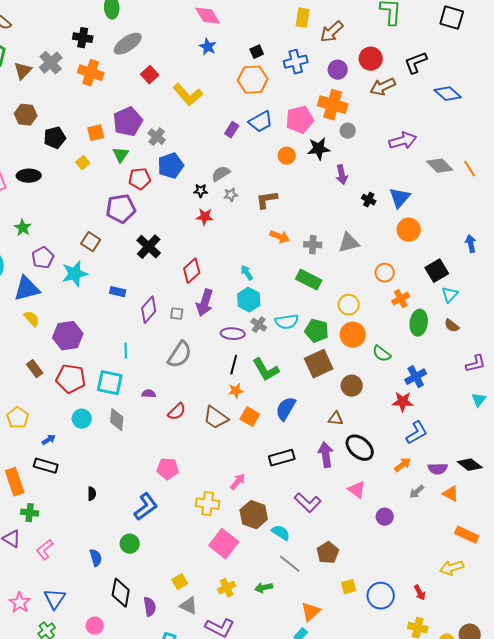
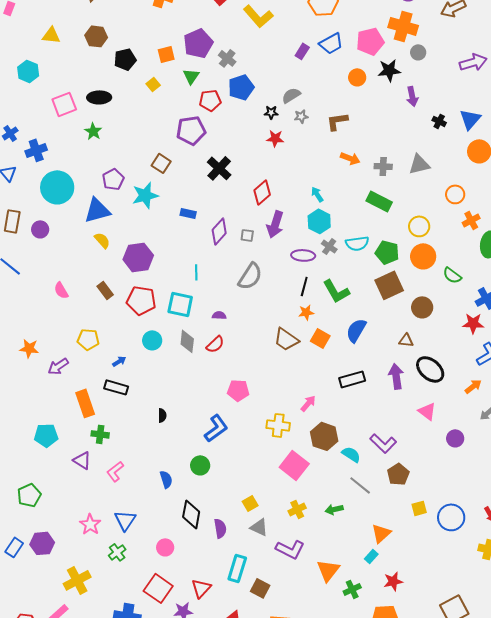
green star: (23, 228) -> (93, 131), moved
red semicircle: (177, 412) -> (215, 344), moved
yellow pentagon: (18, 418) -> (88, 339), turned -30
purple L-shape: (308, 503) -> (383, 443), moved

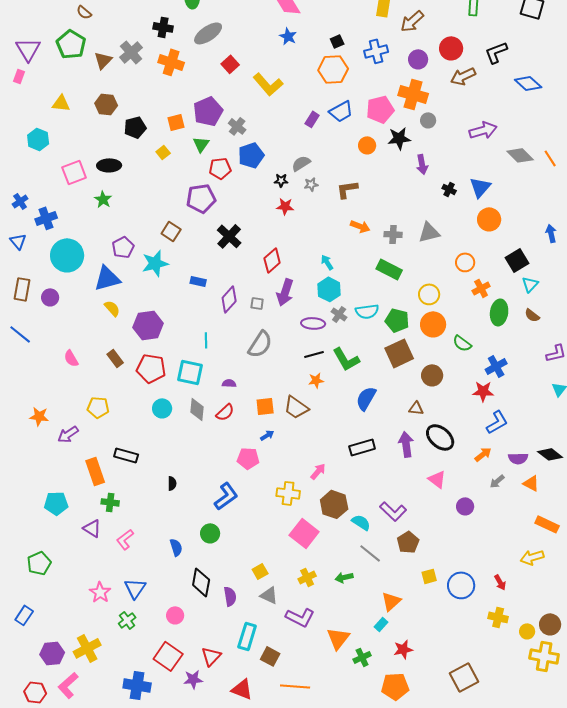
black line: (304, 286) -> (314, 354), turned 60
orange square: (320, 338) -> (265, 406), moved, turned -36
blue arrow: (119, 361) -> (267, 435), moved
purple hexagon: (42, 543) -> (52, 653), moved

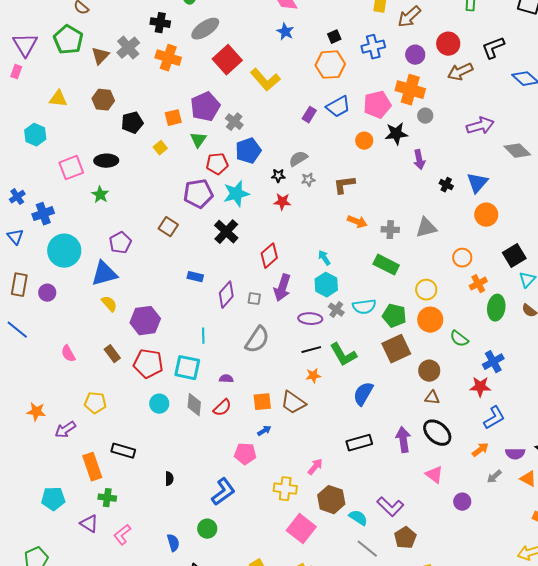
red square: (230, 64) -> (227, 60), size x1.6
cyan star: (155, 263) -> (236, 194), moved
brown triangle: (416, 408) -> (432, 398), moved

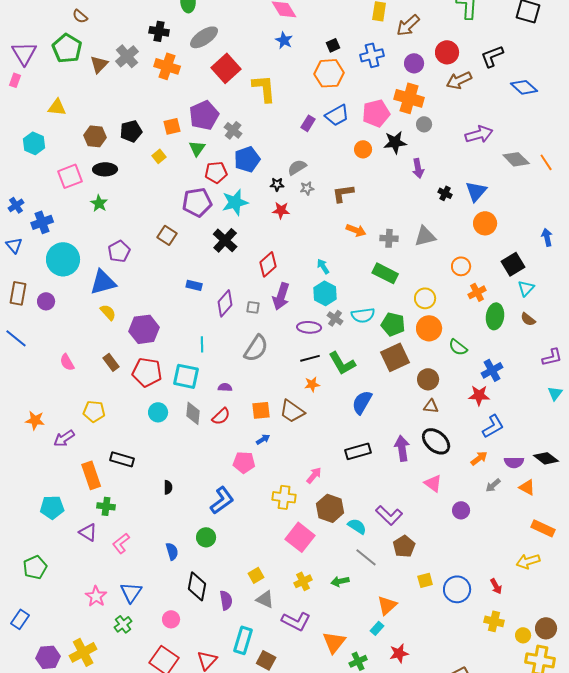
yellow L-shape: (265, 80) -> (264, 88), turned -144
brown hexagon: (103, 100) -> (95, 136), moved

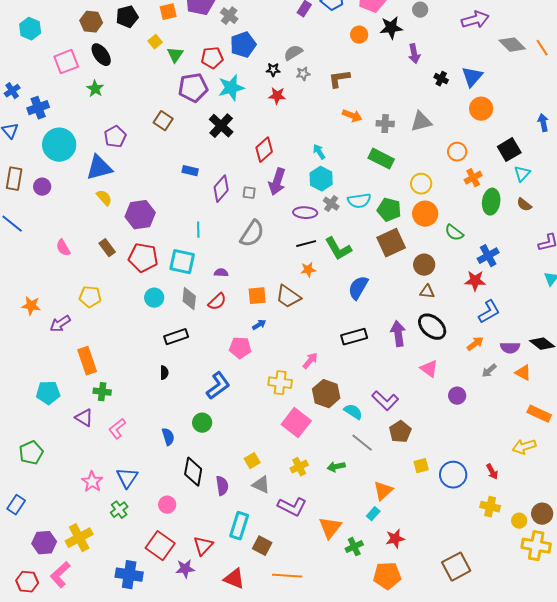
green triangle: (197, 148) -> (175, 55), moved
black ellipse: (105, 169) -> (101, 55), turned 55
black rectangle: (122, 459) -> (176, 337), moved, turned -35

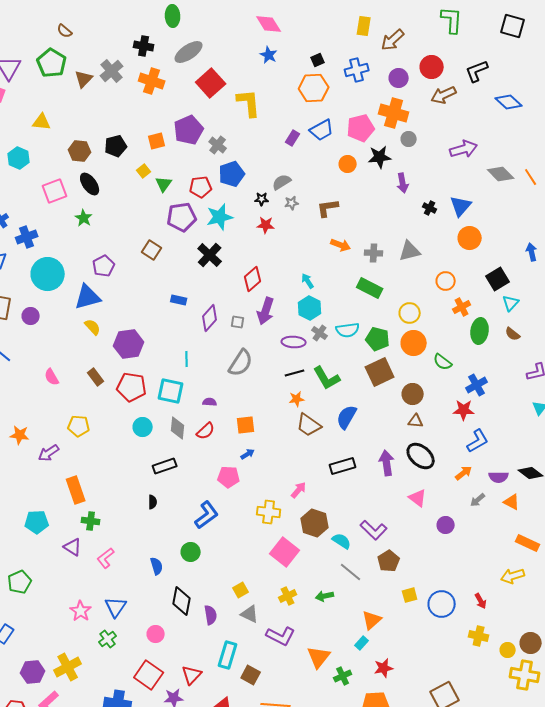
brown trapezoid: (288, 297) -> (309, 425), moved

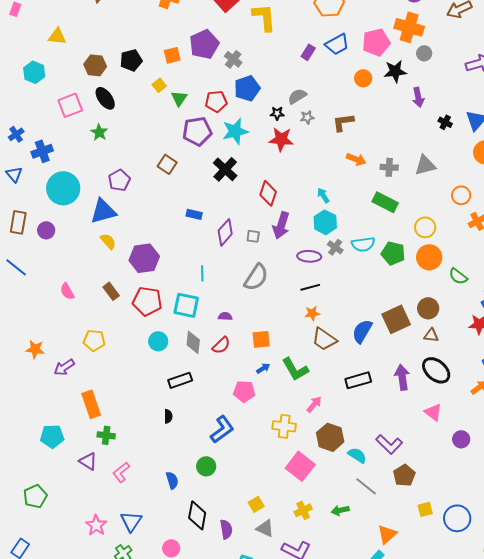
red star: (266, 225) -> (281, 139), size x1.4
red diamond: (253, 279) -> (268, 193), turned -30
brown square: (380, 372) -> (396, 319), moved
green L-shape: (327, 378) -> (295, 369), moved

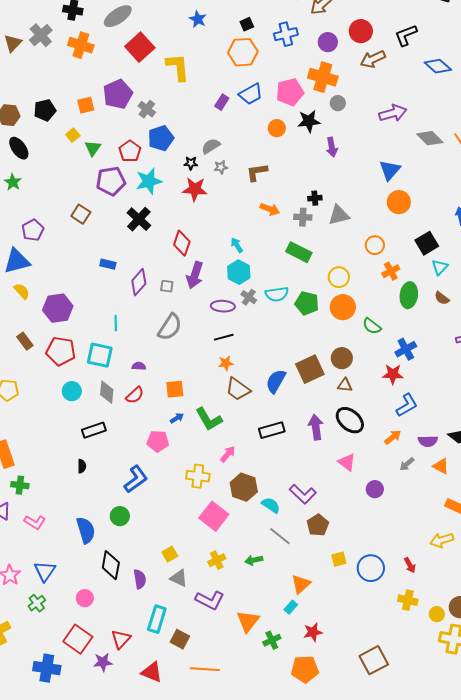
red pentagon: (216, 101) -> (130, 151), turned -30
black cross: (445, 122) -> (315, 198), moved, turned -32
pink L-shape: (121, 472) -> (35, 522), turned -110
blue semicircle: (172, 480) -> (86, 530), size x1.5

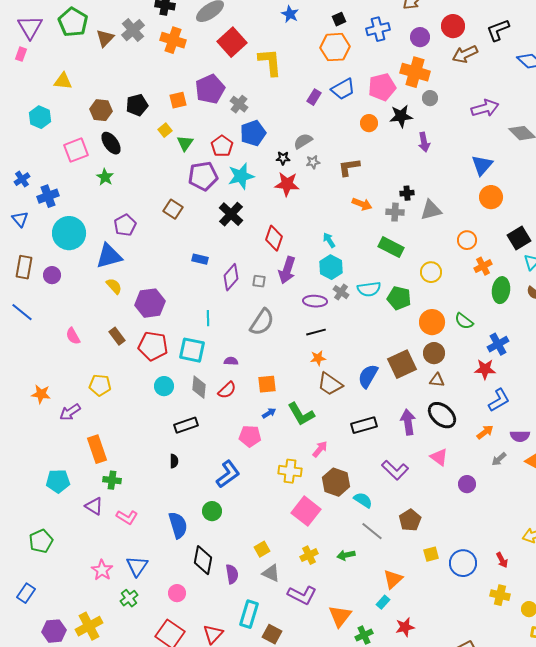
orange circle: (343, 307) -> (432, 322), moved
purple L-shape: (303, 494) -> (395, 470), moved

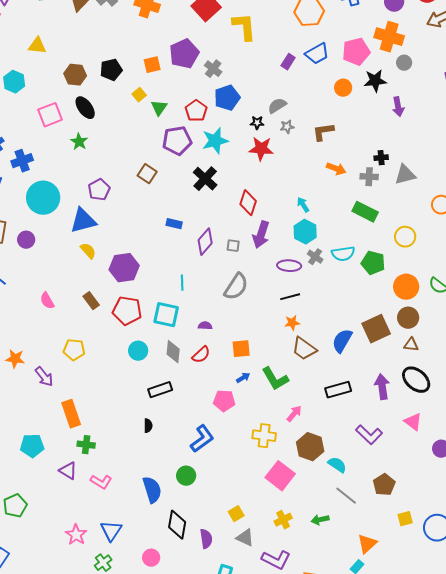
purple arrow: (70, 412) -> (44, 377), turned -95

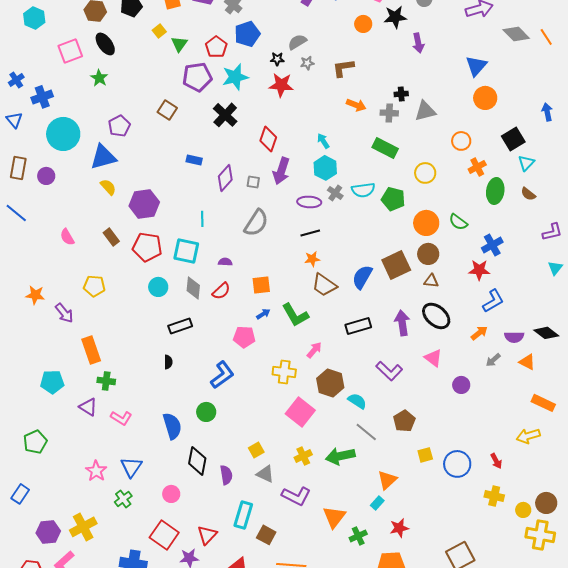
green arrow: (320, 520) -> (340, 456), size x1.6

